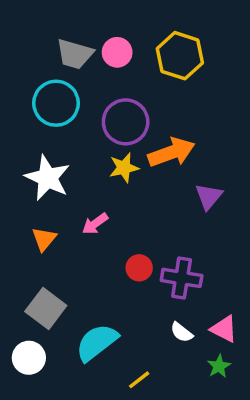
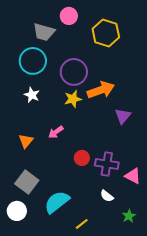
pink circle: (117, 52) -> (69, 16), moved
white star: (48, 178) -> (32, 95), moved, size x0.6
pink triangle: (224, 329) -> (133, 176), moved

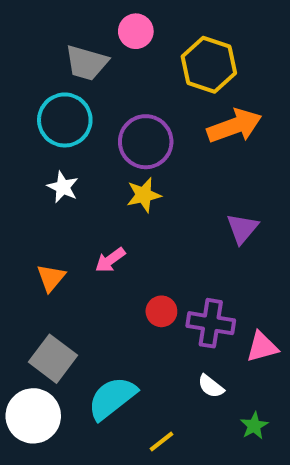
orange arrow: (101, 90) -> (234, 126), moved
pink triangle: (133, 176) -> (262, 347), turned -42
white circle: (17, 211) -> (33, 416), size x1.4

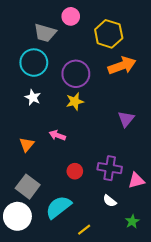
pink arrow: (110, 260) -> (57, 135), turned 56
red circle: (161, 311) -> (75, 171), moved

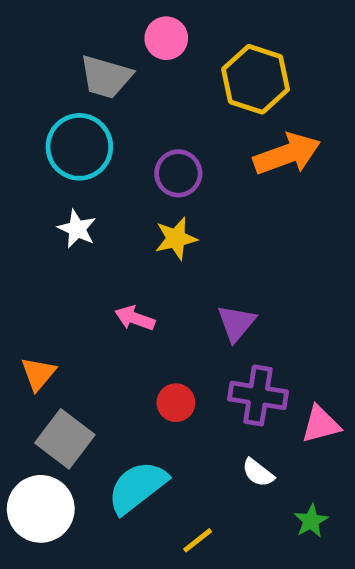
purple circle: (76, 74) -> (178, 173), size x0.7
purple triangle: (126, 119) -> (236, 323), moved
orange triangle: (27, 145) -> (38, 374), moved

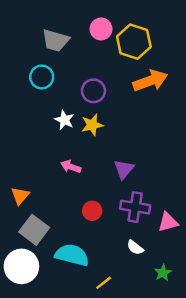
pink circle: (166, 38) -> (101, 29), moved
cyan circle: (79, 147) -> (42, 77), size x0.7
white star: (77, 229) -> (64, 120), moved
cyan semicircle: (137, 487) -> (72, 255), turned 52

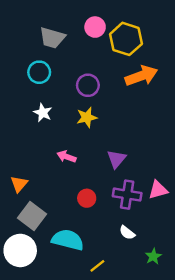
white star: (64, 120) -> (43, 113), moved
pink triangle: (168, 222) -> (158, 190), moved

